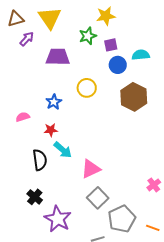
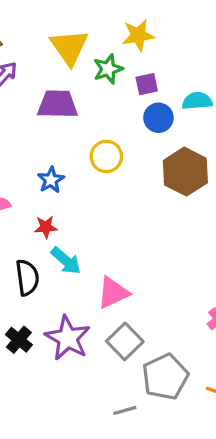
yellow triangle: (50, 18) -> (69, 47), moved
purple star: (58, 219) -> (68, 338), moved

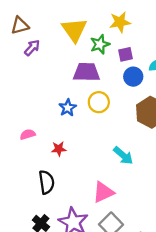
purple trapezoid: (58, 104) -> (87, 72), moved
blue star: (51, 180) -> (68, 108), moved
cyan arrow: (66, 261) -> (123, 156), moved

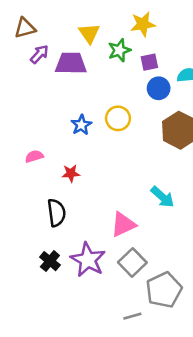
yellow triangle: (74, 30) -> (89, 33), size x0.7
purple trapezoid: (87, 72) -> (71, 63), moved
cyan arrow: (123, 156) -> (163, 197), moved

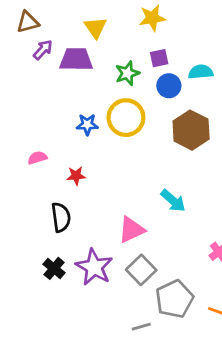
green star: (119, 50) -> (127, 73), moved
yellow circle: (118, 118) -> (126, 118), size x1.4
blue star: (81, 125) -> (87, 125), turned 30

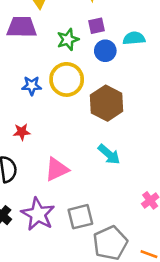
brown hexagon: (191, 130) -> (107, 103), moved
pink triangle: (132, 230) -> (57, 169), moved
gray square: (141, 270) -> (80, 217), turned 30

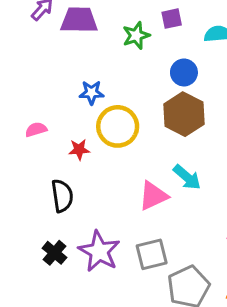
blue circle: (105, 51) -> (184, 72), moved
yellow circle: (67, 79) -> (118, 126), moved
pink triangle: (57, 169) -> (153, 196), moved

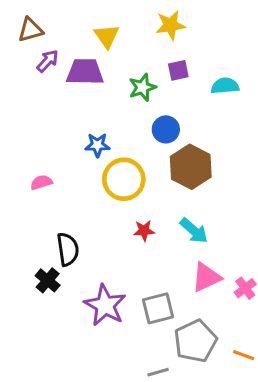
blue circle: (184, 72) -> (166, 129), moved
red star: (79, 150) -> (144, 231), moved
pink triangle: (153, 196) -> (206, 277), moved
black cross: (54, 253) -> (48, 280), moved

